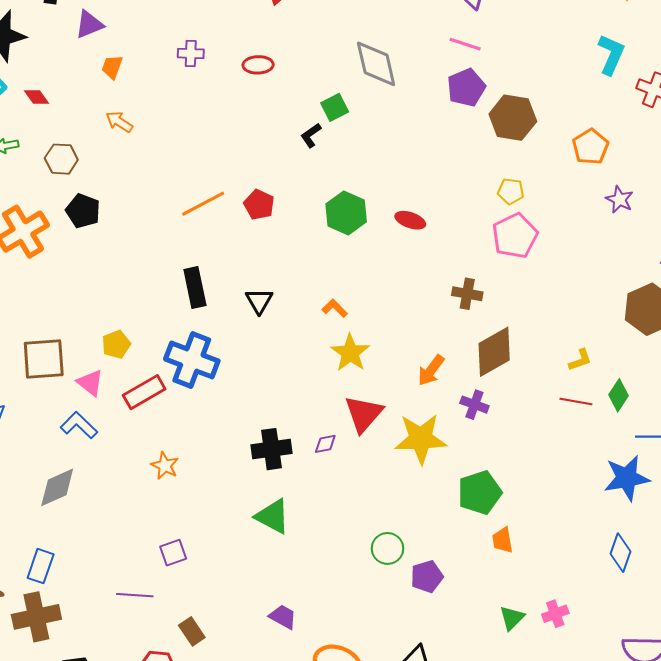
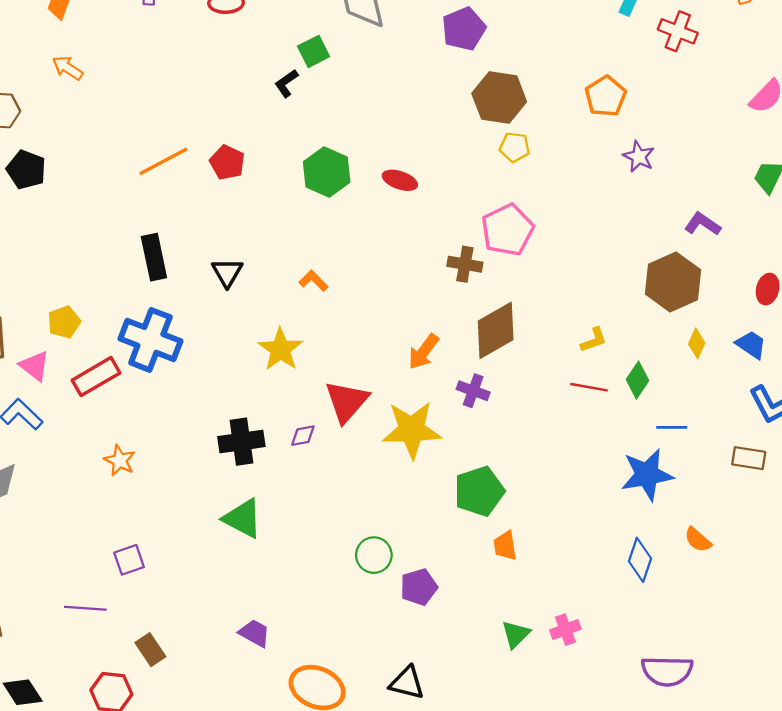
brown hexagon: (513, 118) -> (499, 98), moved
pink pentagon: (515, 236) -> (507, 230), moved
yellow star: (350, 353) -> (280, 349), moved

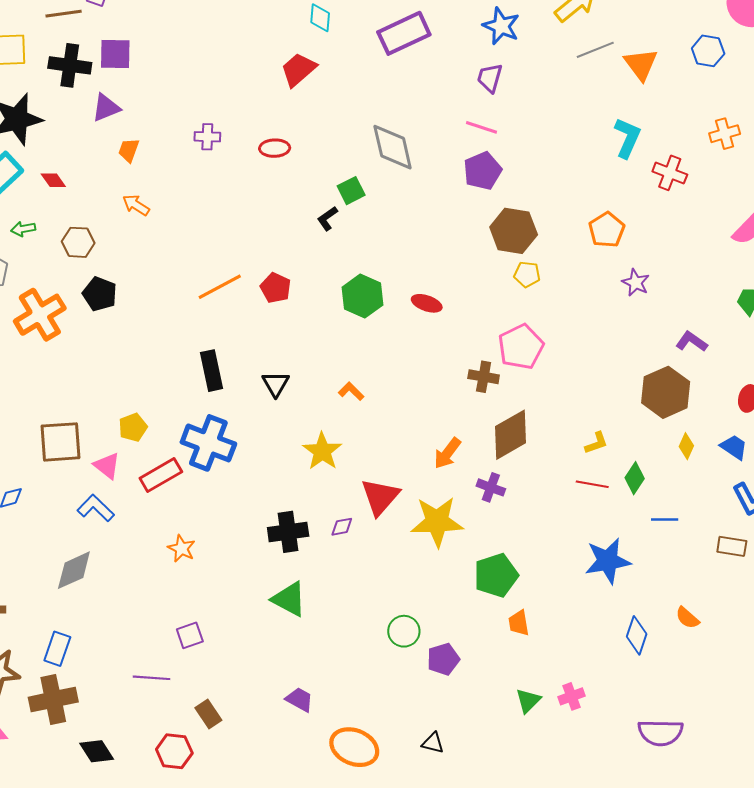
blue star: (647, 475) -> (608, 561), moved
black triangle: (407, 683) -> (433, 743), size x0.7

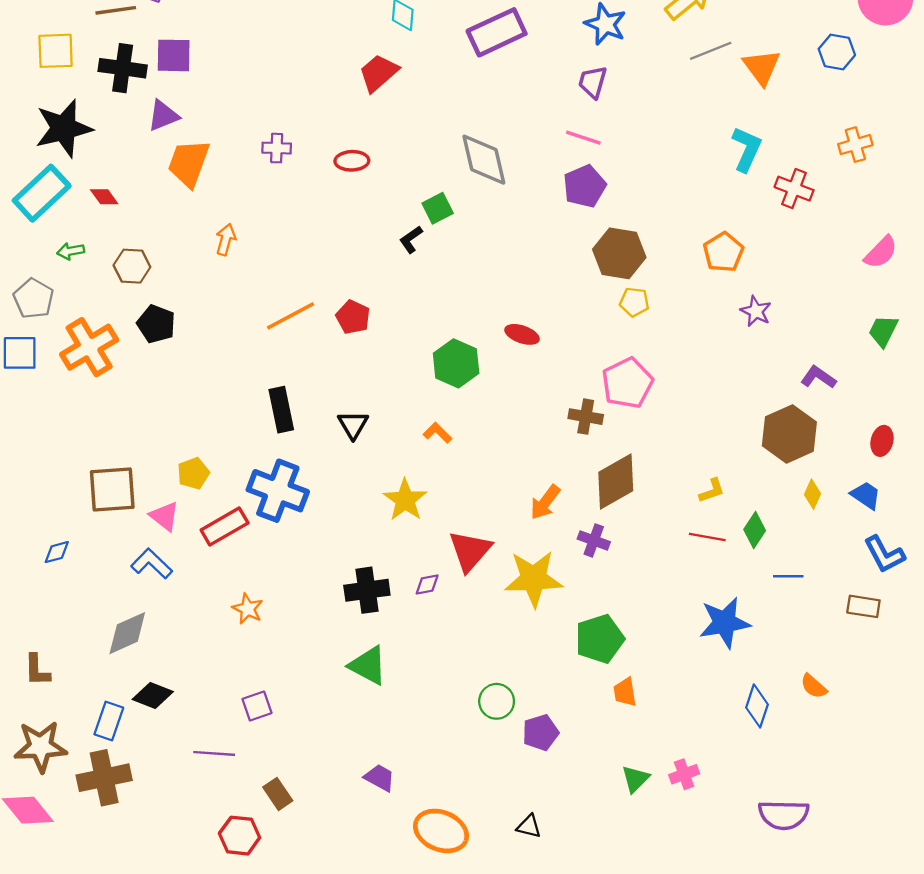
orange trapezoid: (129, 150) -> (189, 163), size x1.8
orange arrow: (136, 205) -> (226, 239), moved, turned 72
green hexagon: (363, 296) -> (456, 363), moved
black diamond: (97, 751) -> (153, 696), moved, turned -36

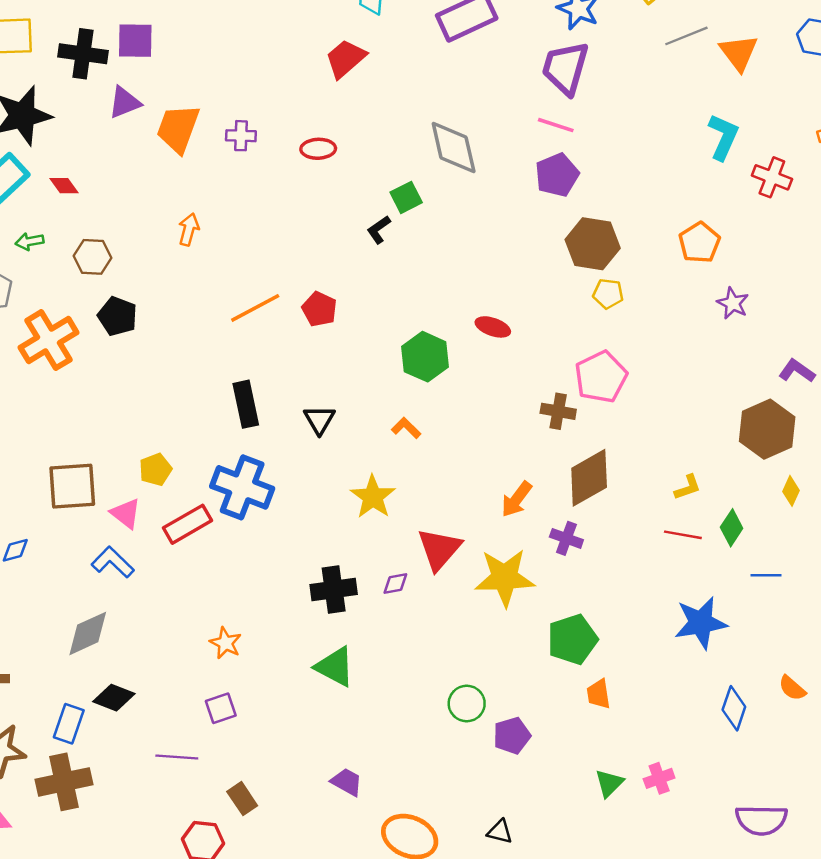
purple trapezoid: (593, 82) -> (565, 68), size x1.6
orange trapezoid: (189, 163) -> (178, 129), moved
orange star: (248, 609) -> (226, 643), moved

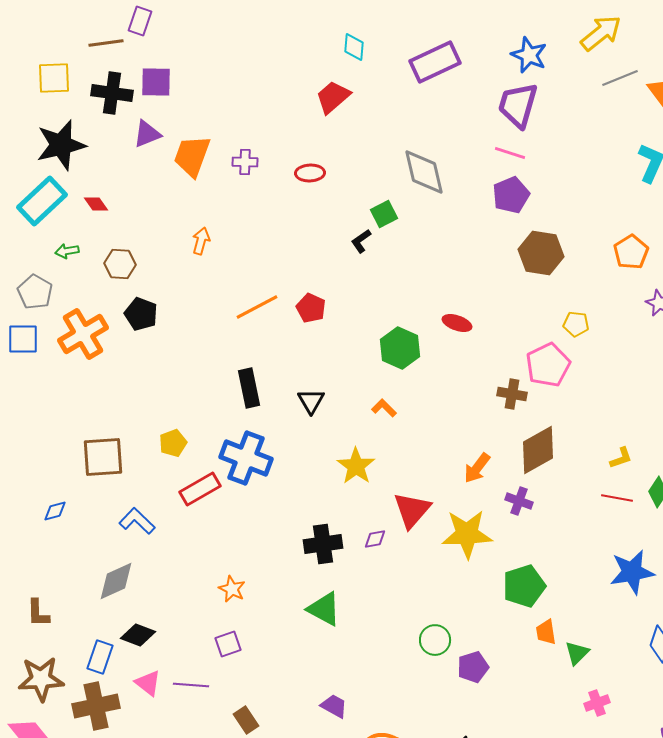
yellow pentagon: (608, 294) -> (576, 324), moved
pink triangle: (126, 513) -> (148, 683), moved
green triangle: (609, 783) -> (577, 653), moved

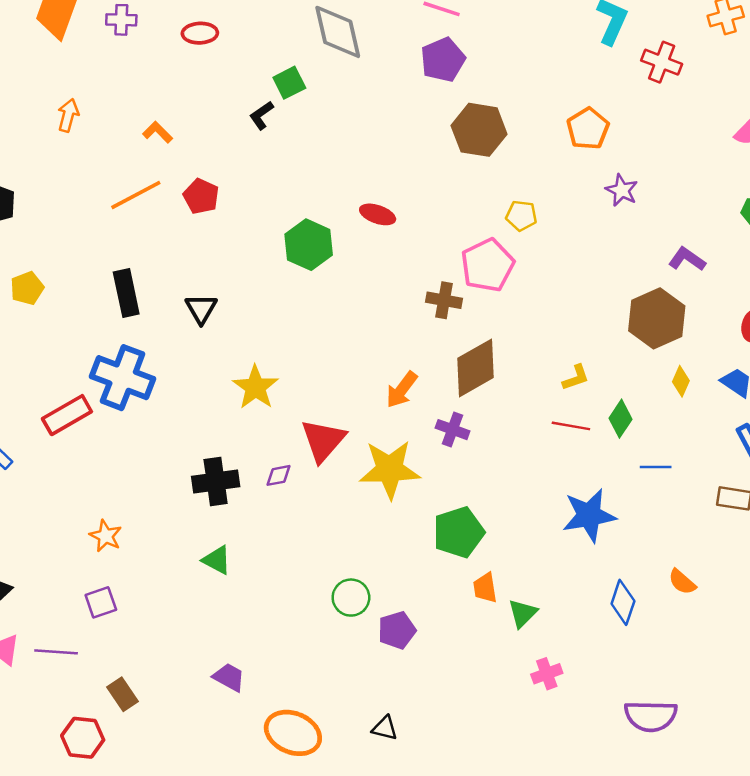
orange L-shape: (384, 408) -> (158, 132), moved
yellow pentagon: (173, 443) -> (27, 288), moved
green triangle: (324, 609) -> (217, 560), size x0.7

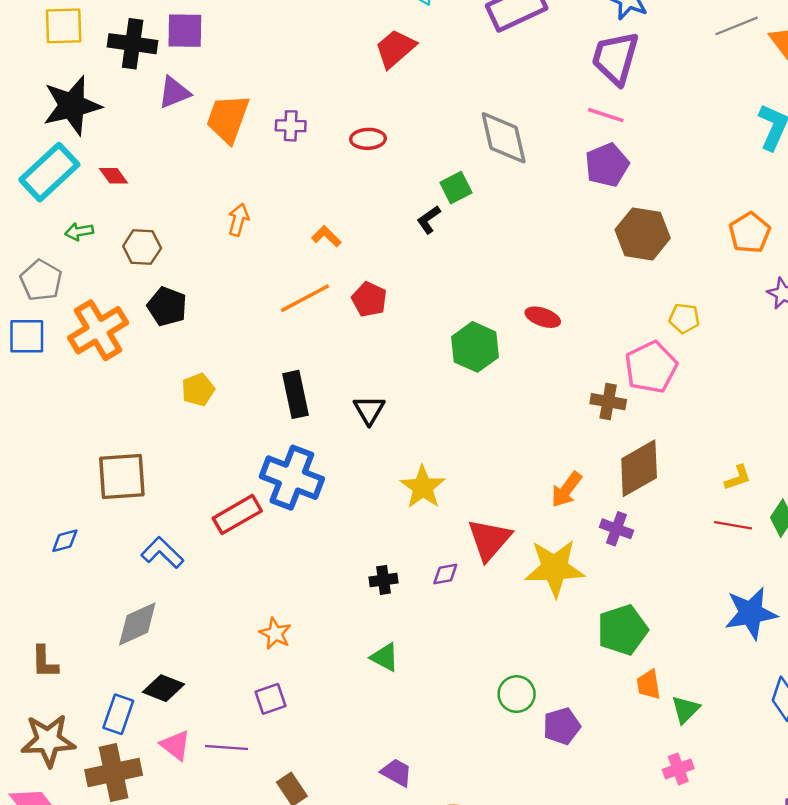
black cross: (216, 482) -> (383, 580), size x0.6
pink cross: (547, 674) -> (678, 769), moved

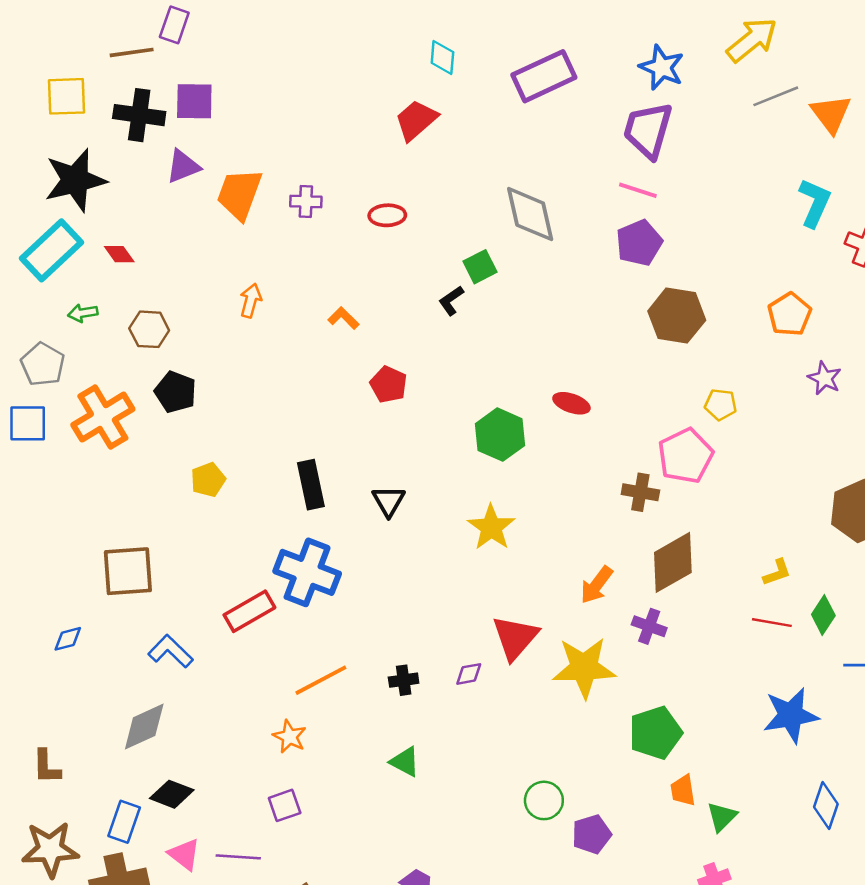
orange line: (305, 298) -> (321, 680), moved
yellow star: (423, 487) -> (491, 527), moved

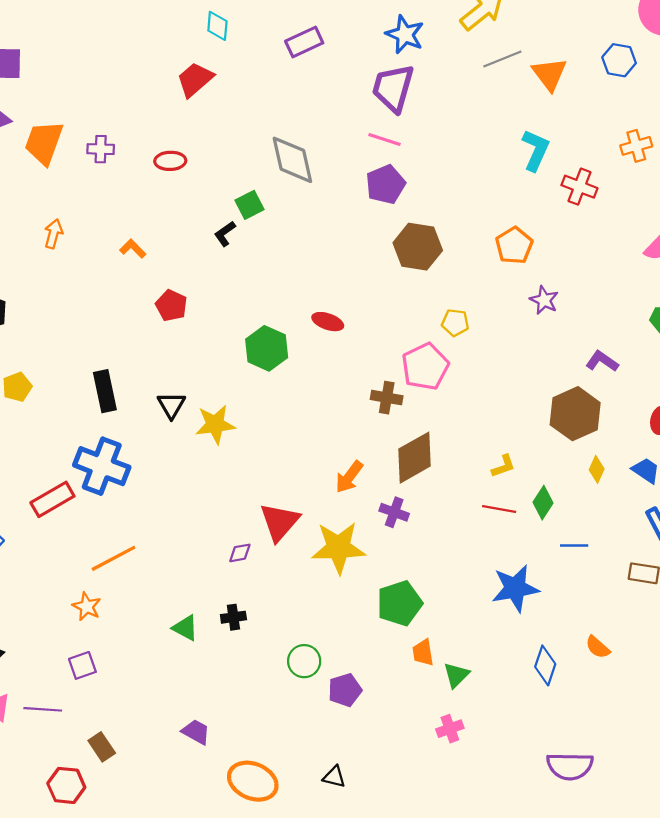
purple rectangle: (544, 76) -> (304, 42), size x0.7
yellow star: (491, 527) -> (215, 424), moved, turned 30
black cross: (404, 680) -> (233, 617), moved

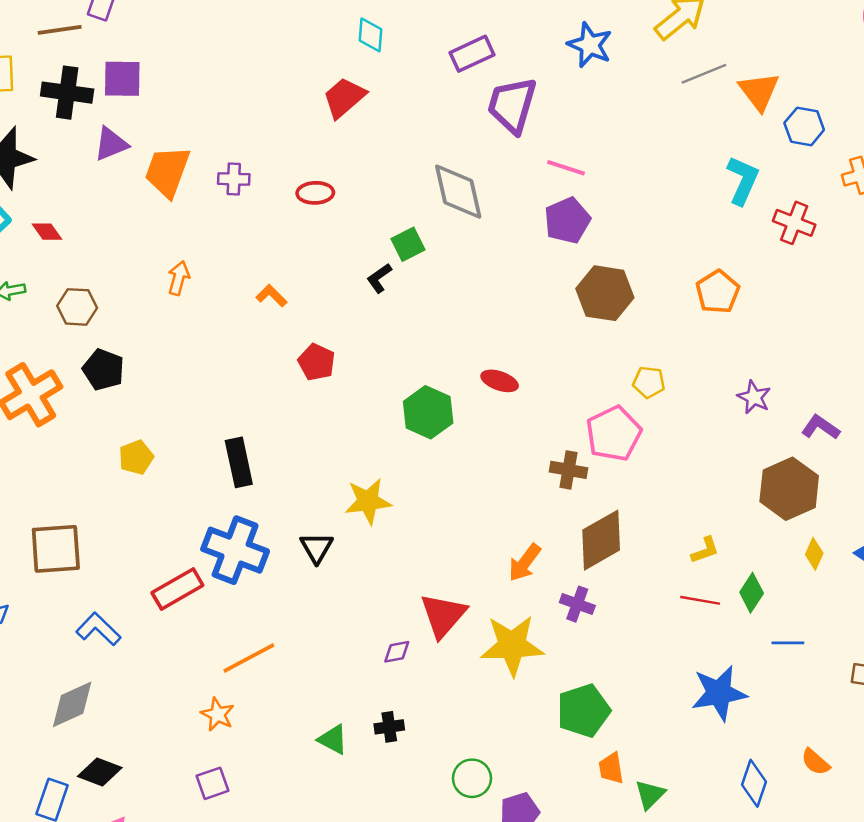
blue hexagon: (619, 60) -> (804, 126), moved
purple trapezoid: (393, 88) -> (512, 105), moved
purple star: (544, 300) -> (754, 397), moved
black triangle: (171, 405) -> (317, 548), moved

